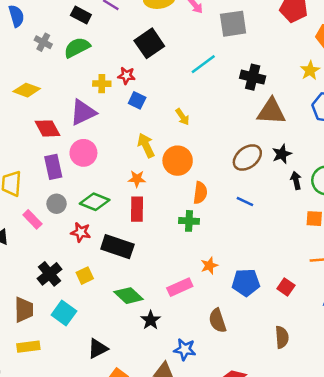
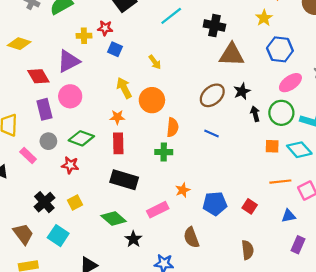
black rectangle: (117, 247) -> (124, 180), moved
brown trapezoid: (24, 310) -> (23, 234), turned -35

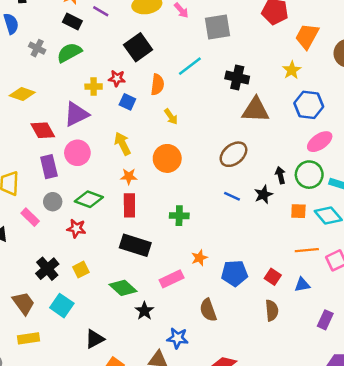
yellow arrow: (124, 88) -> (122, 144), moved
black star: (242, 91) -> (263, 195), moved
orange semicircle: (173, 127) -> (157, 85), moved
blue triangle: (289, 216) -> (302, 285), moved
brown semicircle: (248, 250) -> (272, 310), moved

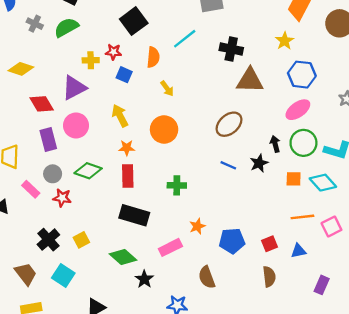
pink ellipse: (320, 142) -> (298, 110), moved
red star: (76, 228) -> (62, 198), moved
red square: (273, 277) -> (269, 244), turned 35

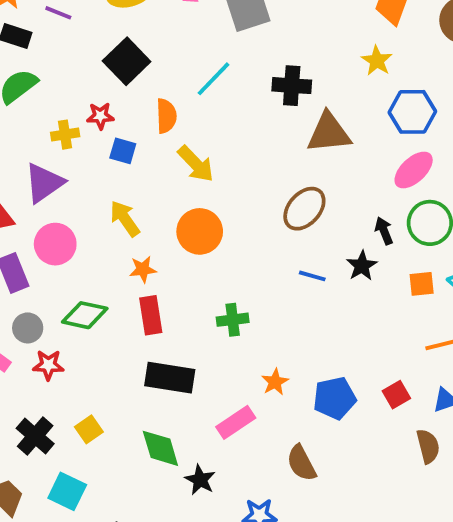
yellow arrow: (167, 88) -> (196, 164), size x1.5
green diamond: (123, 257) -> (160, 448), turned 40
brown semicircle: (269, 277) -> (428, 446), moved

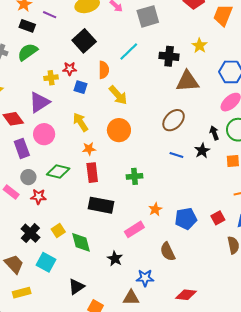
yellow star: (377, 61) -> (200, 46), moved
green diamond: (160, 448) -> (81, 242), moved

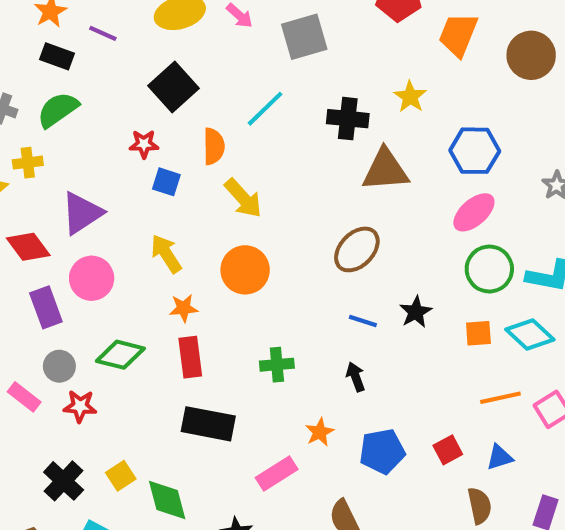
yellow cross: (51, 78) -> (28, 163), moved
black arrow: (214, 133) -> (356, 377), moved

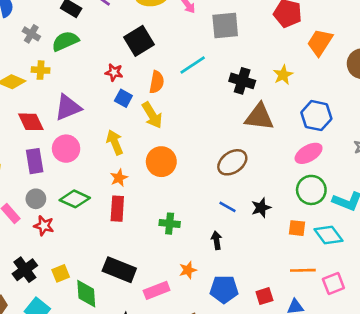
yellow arrow: (243, 198) -> (152, 115), moved
orange star: (184, 308) -> (119, 178), turned -30
black rectangle: (208, 424) -> (119, 270), moved

